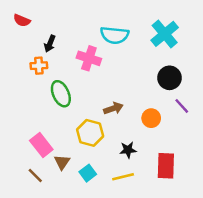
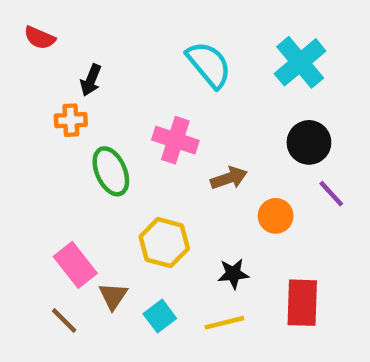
cyan semicircle: (115, 35) -> (209, 65), turned -136
pink cross: (89, 58) -> (175, 140), moved
brown arrow: (113, 108) -> (229, 178), moved

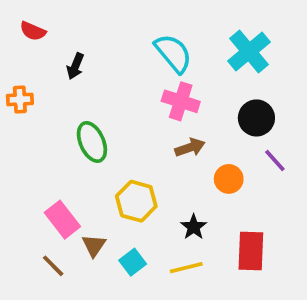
orange cross: (71, 120) -> (20, 99), moved
pink cross: (175, 140) -> (181, 101), moved
black star: (233, 274) -> (194, 227), turned -30

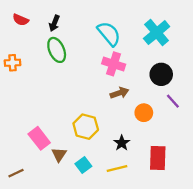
black arrow: (75, 66) -> (54, 23), moved
green ellipse: (92, 142) -> (57, 50), moved
brown line: (53, 266) -> (16, 173), moved, turned -70

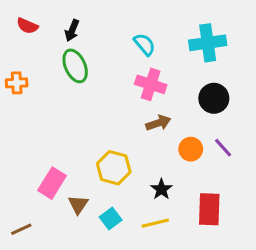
cyan cross: (157, 33) -> (208, 43), turned 32
cyan semicircle: (109, 34) -> (144, 44), size x0.7
purple line: (173, 101) -> (223, 148), moved
pink rectangle: (39, 138) -> (52, 183), turned 70

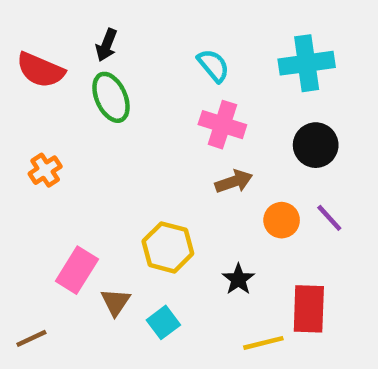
red semicircle: (27, 26) -> (40, 70), moved, size x1.5
orange cross: (17, 83) -> (45, 170), moved, turned -30
yellow line: (155, 223) -> (263, 343), moved

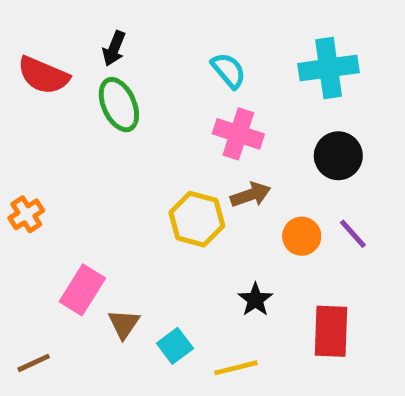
orange cross: (45, 170) -> (26, 214), moved
yellow hexagon: (168, 247) -> (197, 219), moved
yellow line: (263, 343) -> (236, 368), moved

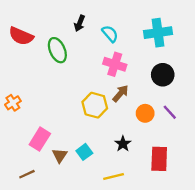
black arrow: (114, 49) -> (80, 23), moved
brown arrow: (251, 195) -> (121, 93), turned -30
cyan square: (175, 346) -> (84, 152), moved
brown line: (34, 363) -> (27, 174), moved

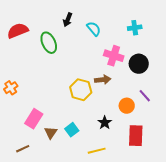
cyan cross: (158, 33) -> (135, 28), size x0.6
red semicircle: (21, 36) -> (18, 31), turned 135
pink cross: (115, 64) -> (114, 56), moved
brown arrow: (121, 93) -> (103, 80), turned 42
orange circle: (145, 113) -> (127, 106), moved

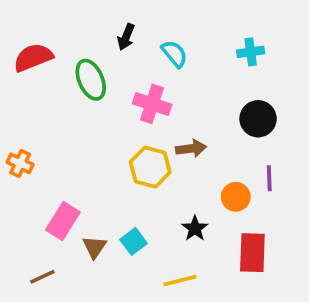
pink cross: (114, 56) -> (152, 104), moved
orange cross: (11, 88) -> (20, 163), turned -32
purple line: (145, 96) -> (269, 178), turned 40

